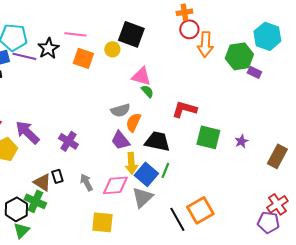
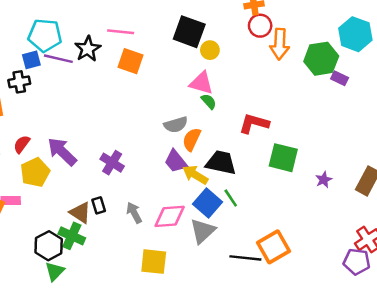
yellow circle: (112, 49) -> (210, 50), moved
purple star: (241, 141) -> (324, 180), moved
yellow arrow: (131, 163) -> (195, 175), moved, turned 125
green line: (165, 170) -> (231, 198), turned -56
black line: (177, 219) -> (245, 258), turned -55

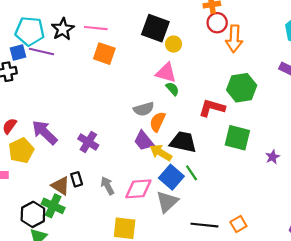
black star: (88, 49) -> (63, 29), moved
green hexagon: (321, 59) -> (242, 88), moved
orange square: (274, 247) -> (238, 224), moved, size x0.6

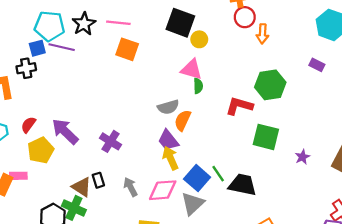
orange arrow: (234, 39) -> (263, 34), size x0.7
green semicircle: (172, 89) -> (198, 86), turned 40
black trapezoid: (183, 142) -> (243, 185), moved
yellow arrow: (161, 153) -> (170, 158), moved, turned 35

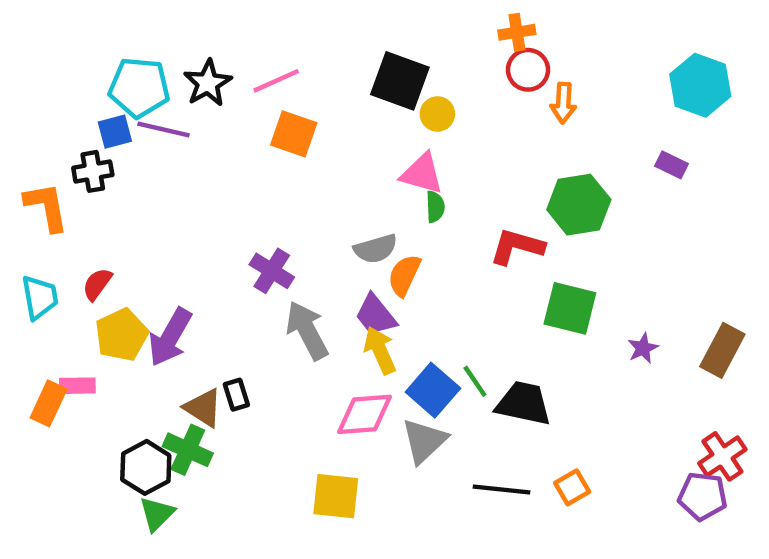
pink line: (118, 23) -> (276, 81), turned -30
purple arrow: (65, 131) -> (170, 337), moved, turned -104
purple cross: (111, 141) -> (272, 271), moved
gray arrow: (130, 187) -> (307, 330), moved, size x1.5

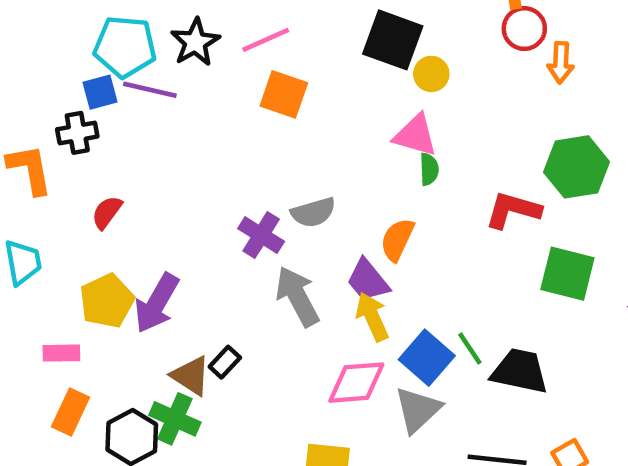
gray semicircle: (376, 249) -> (313, 212), moved
red semicircle: (97, 284) -> (107, 212), moved
black rectangle: (236, 395) -> (225, 362), turned 60
orange rectangle: (49, 403) -> (71, 412), moved

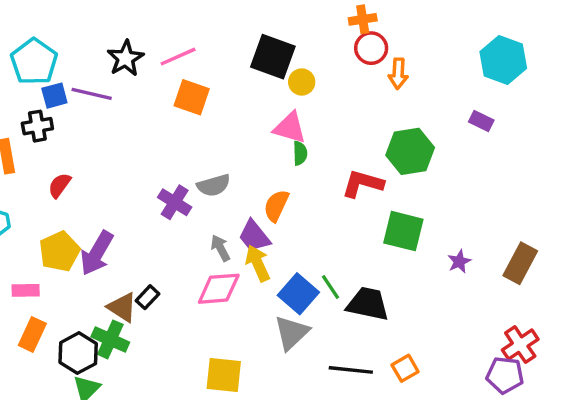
cyan pentagon: (125, 47) -> (34, 62), moved, turned 30
gray arrow: (297, 296) -> (220, 248), moved, size x0.6
pink diamond: (356, 383) -> (219, 289), moved

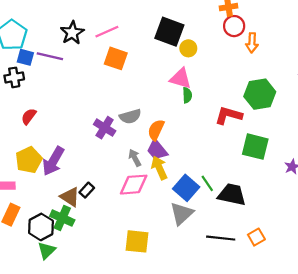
blue square: (54, 96) -> (25, 57), turned 30
orange semicircle: (276, 206) -> (156, 130), moved

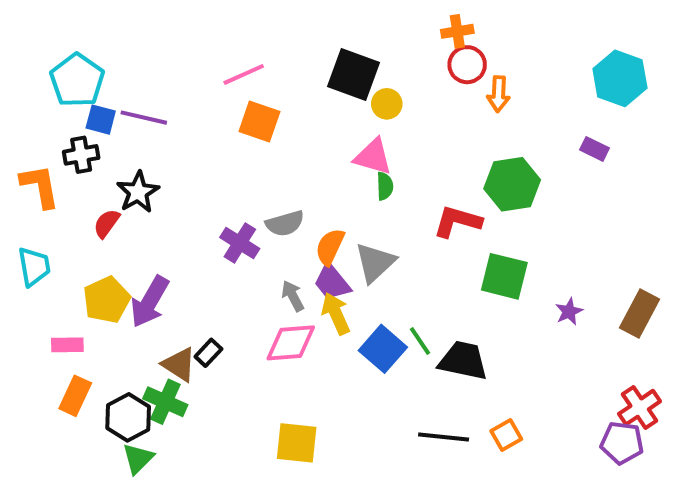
black star: (72, 33) -> (138, 192), moved
gray triangle: (182, 214) -> (375, 263), moved

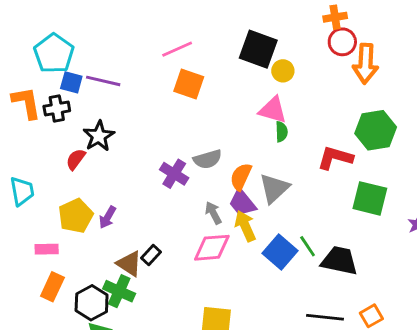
orange arrow: (498, 94) -> (366, 64), size x1.5
orange L-shape: (40, 186) -> (26, 103), moved
purple arrow: (150, 302) -> (108, 217), size x0.6

